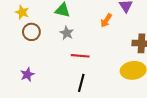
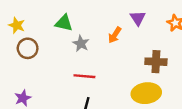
gray star: (67, 33) -> (81, 43), moved

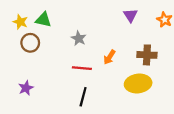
green triangle: (64, 23) -> (43, 20), moved
orange arrow: (115, 35) -> (109, 57), moved

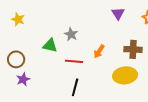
green triangle: (43, 20) -> (50, 45), moved
brown circle: (30, 43) -> (16, 59), moved

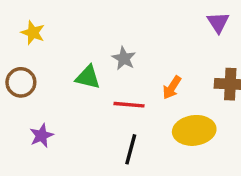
purple triangle: (118, 13) -> (218, 22), moved
brown circle: (16, 59) -> (21, 82), moved
yellow ellipse: (125, 75) -> (194, 130), moved

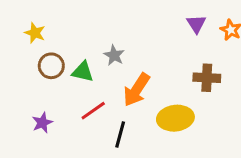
brown circle: (21, 82) -> (51, 66), moved
orange arrow: (172, 88) -> (137, 90), moved, size x1.6
red line: (129, 105) -> (93, 111), moved, turned -40

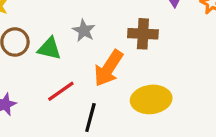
brown cross: (207, 78) -> (143, 34), moved

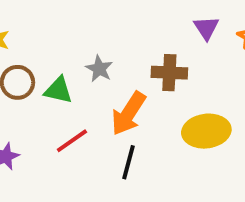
yellow ellipse: (151, 99) -> (206, 131), moved
black line: (90, 117) -> (128, 162), moved

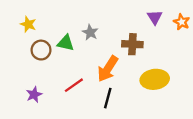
gray star: (99, 69) -> (90, 32), moved
green triangle: (58, 90) -> (66, 43), moved

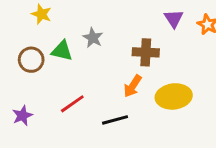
yellow star: (28, 24) -> (41, 14), moved
orange arrow: (108, 69) -> (133, 86), moved, size x0.7
black line: (108, 98) -> (115, 120), turned 60

